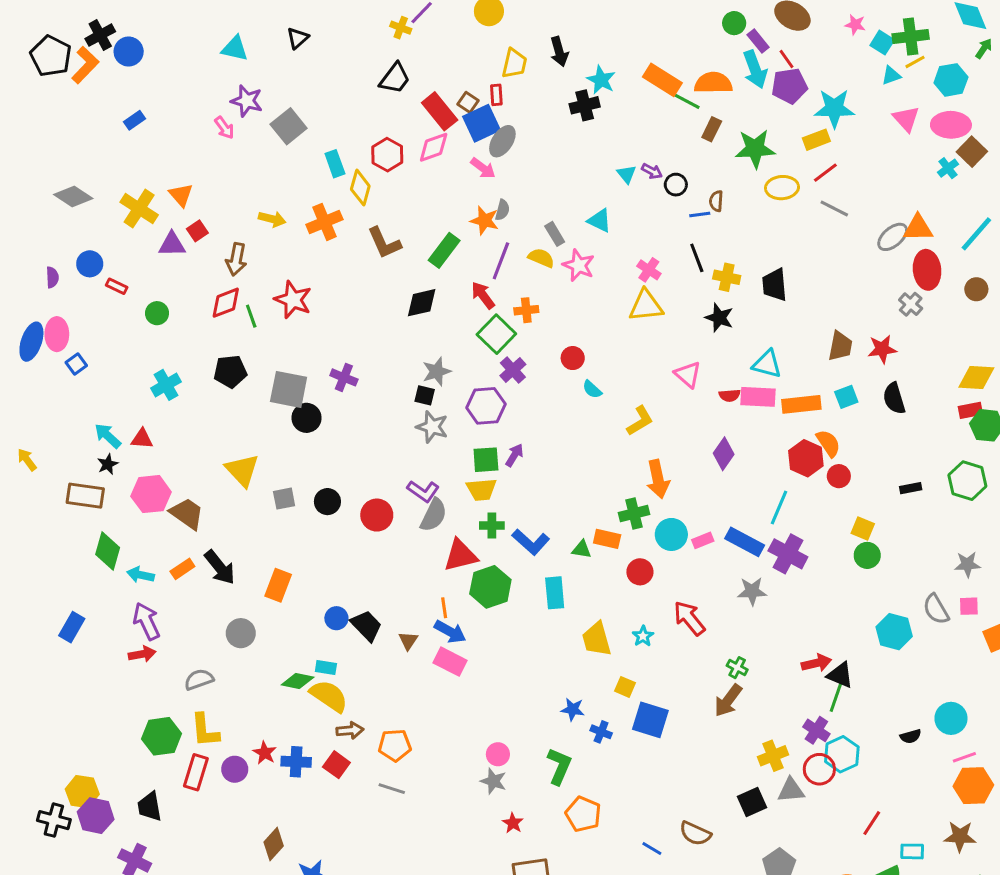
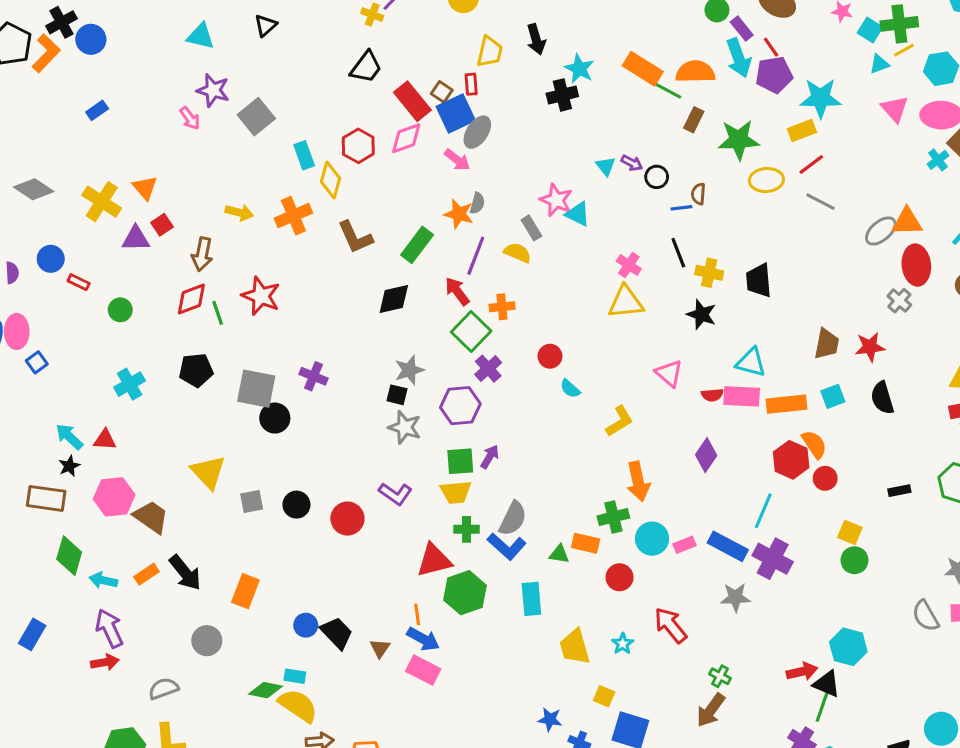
pink star: (579, 265) -> (556, 200), moved
gray semicircle: (434, 515) -> (513, 519), moved
cyan hexagon: (894, 632) -> (848, 647), moved

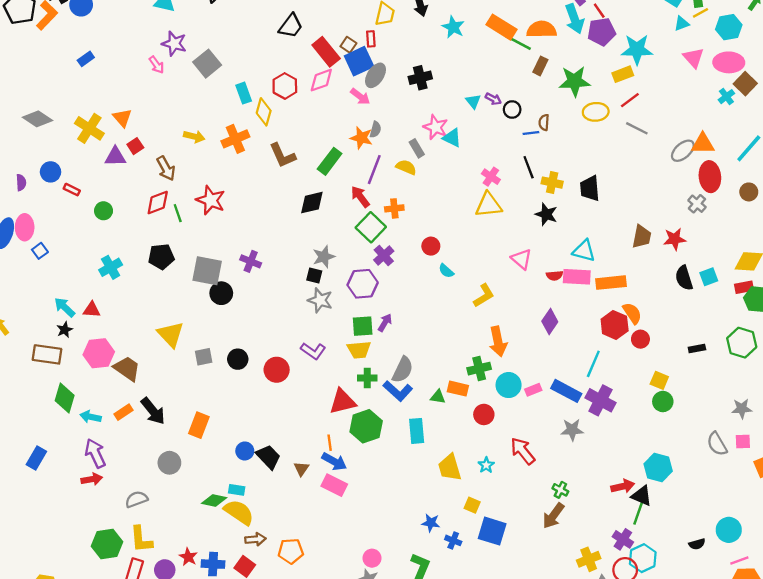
black cross: (562, 95) -> (420, 78), moved
brown arrow: (202, 254) -> (166, 168), turned -40
cyan square: (833, 396) -> (709, 277), moved

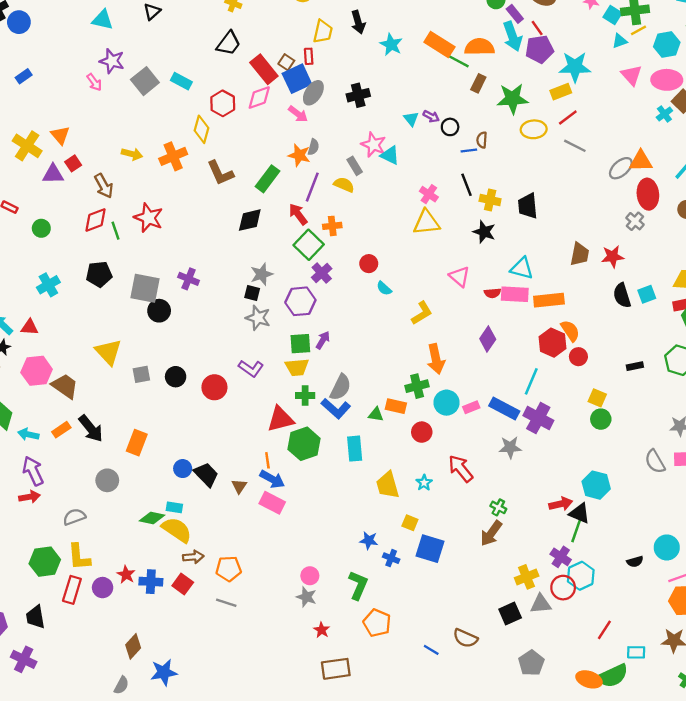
cyan rectangle: (244, 93) -> (181, 81), moved, turned -42

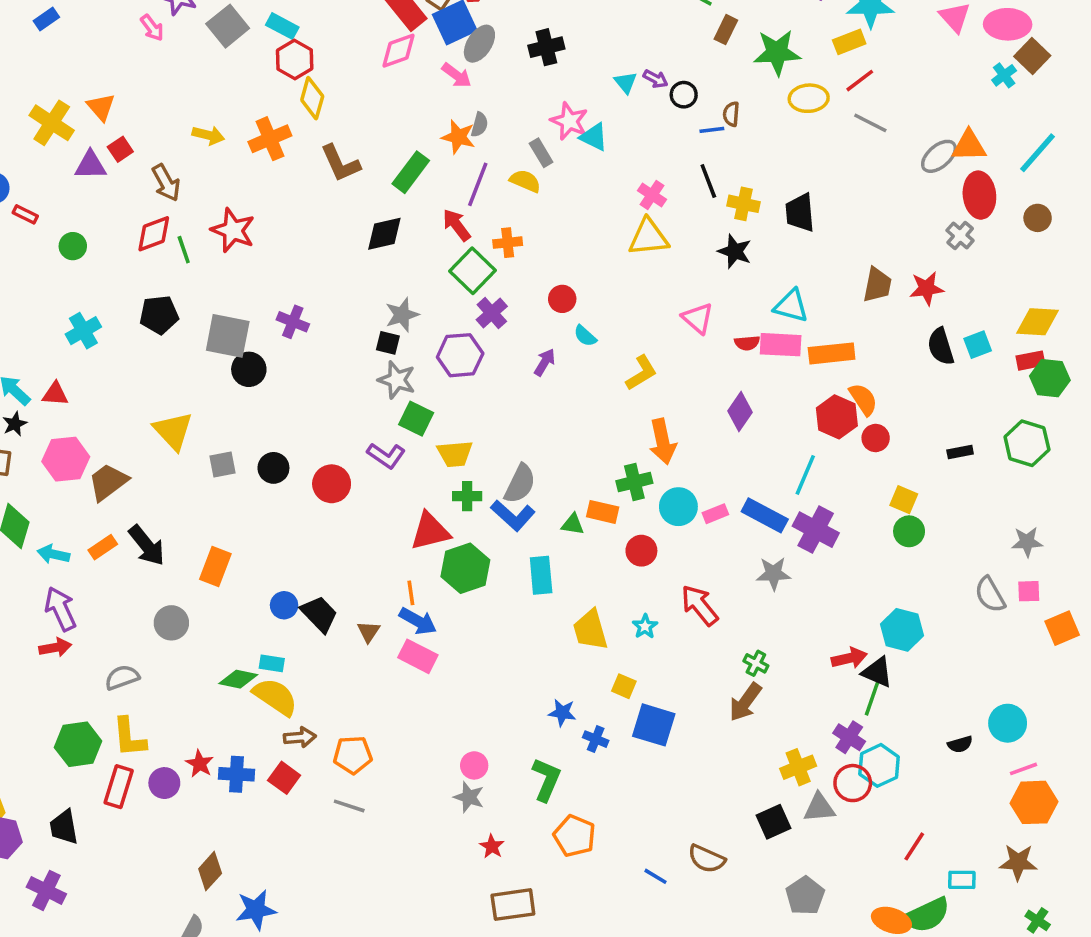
red hexagon: (223, 103) -> (295, 59), moved
purple arrow: (323, 340) -> (545, 362), moved
green square: (300, 344) -> (416, 419), moved, turned 30
brown trapezoid: (65, 386) -> (108, 482), turned -72

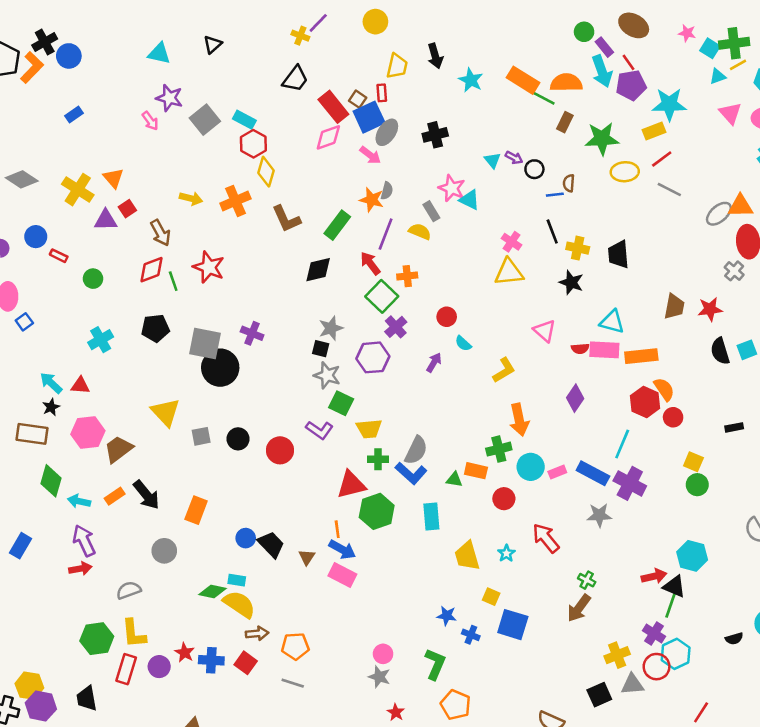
black circle: (249, 369) -> (220, 368), size x1.5

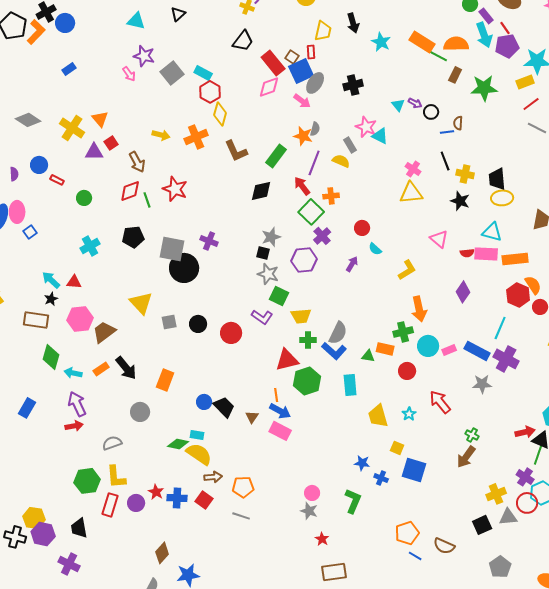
yellow ellipse: (625, 172) -> (502, 198), moved
orange pentagon: (456, 705) -> (407, 533), moved, turned 30

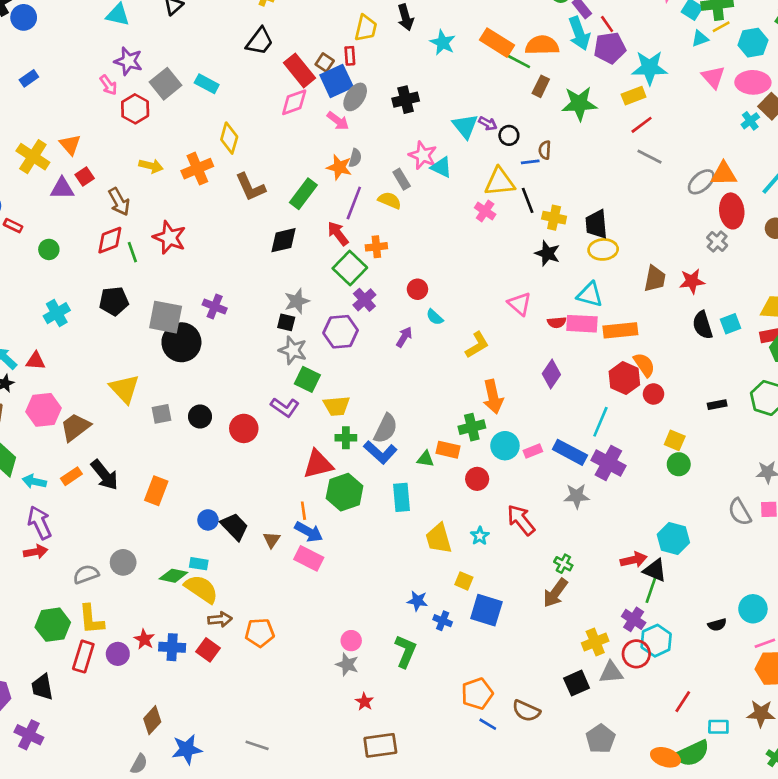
red hexagon: (210, 92) -> (135, 109), moved
cyan triangle: (398, 105) -> (465, 126), size x1.5
yellow triangle: (411, 193) -> (500, 182), moved
gray circle: (140, 412) -> (123, 562), moved
gray line: (241, 516) -> (257, 745), moved

